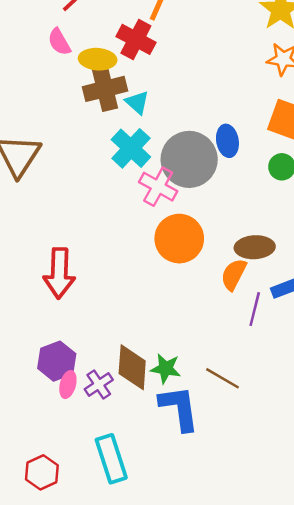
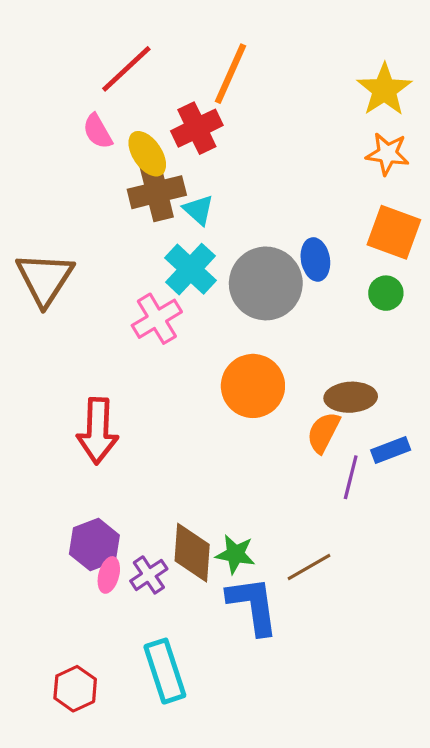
red cross: (136, 39) -> (197, 128), turned 36
yellow ellipse: (98, 59) -> (147, 154), turned 52
pink cross: (158, 187) -> (157, 319), moved, turned 30
brown line: (223, 378) -> (309, 567), turned -60

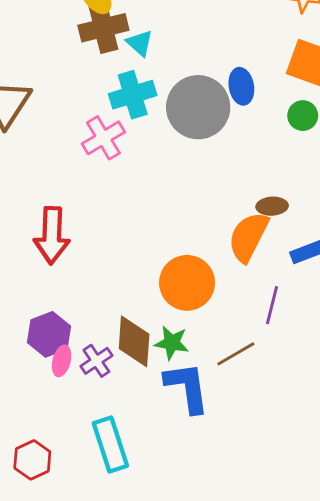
cyan cross: (190, 269) -> (133, 95), turned 30
orange circle: (253, 386) -> (187, 283), moved
brown ellipse: (351, 397) -> (272, 206), size x0.7
orange semicircle: (323, 432) -> (248, 237), size x1.4
purple line: (351, 477) -> (272, 305), moved

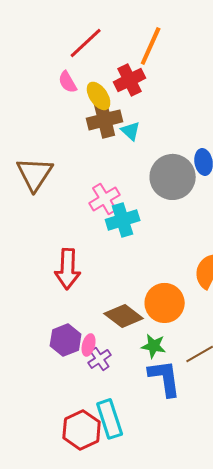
cyan cross: (133, 95) -> (123, 220), moved
brown diamond: (134, 341) -> (124, 316), moved, turned -57
pink ellipse: (62, 361) -> (89, 345), moved
red hexagon: (32, 460) -> (82, 430), moved, size x1.4

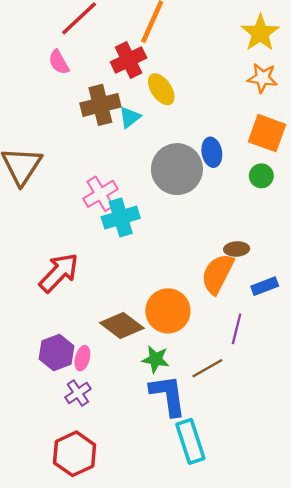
yellow ellipse: (99, 96) -> (161, 89), moved
cyan triangle: (131, 131) -> (130, 117), turned 40
red arrow: (68, 269) -> (59, 273), turned -138
purple cross: (100, 359) -> (78, 393), moved
cyan rectangle: (110, 419) -> (190, 441), moved

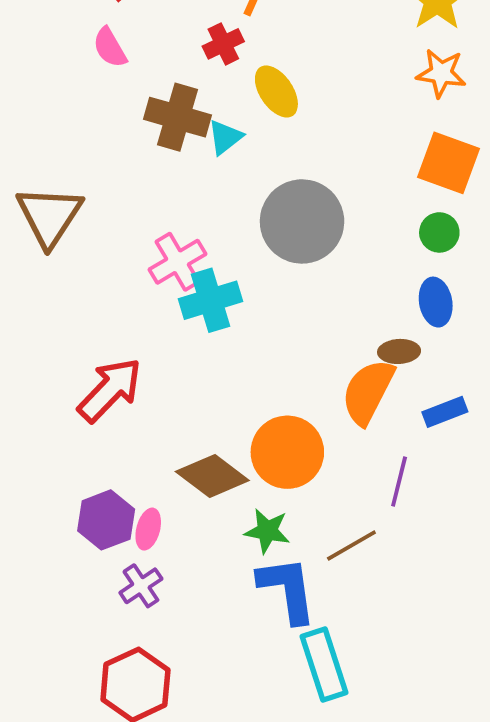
red cross: (129, 60) -> (223, 44), size x0.7
brown cross: (100, 105) -> (178, 117), turned 30
blue ellipse: (212, 152) -> (436, 302), moved

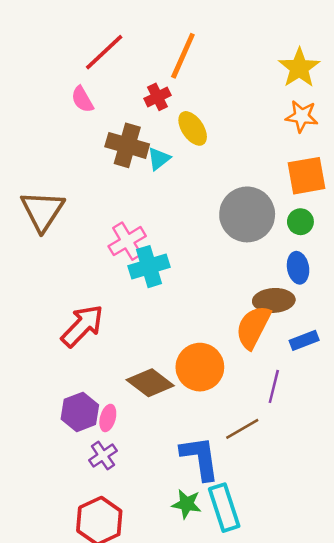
orange square: (448, 163) -> (307, 176), turned -30
gray circle: (302, 221) -> (247, 214), moved
brown ellipse: (399, 351) -> (274, 300), size x1.5
green star: (267, 531) -> (187, 504), moved

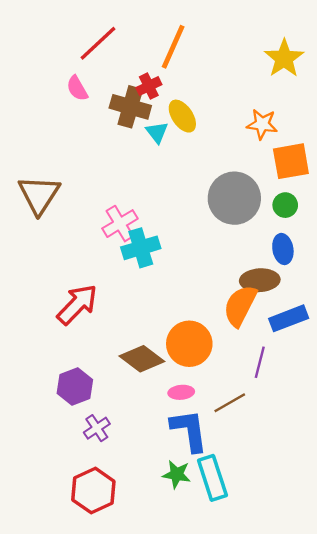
orange star: (302, 116) -> (262, 124), moved
brown cross: (127, 145) -> (130, 107), moved
cyan triangle: (159, 159) -> (157, 132), moved, turned -30
blue rectangle: (304, 340) -> (289, 318), size x1.4
pink ellipse: (108, 418) -> (181, 392), moved, turned 70

